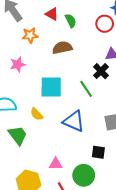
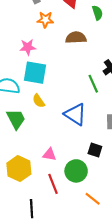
green semicircle: (71, 21) -> (97, 13), moved
cyan square: (51, 87) -> (35, 73), moved

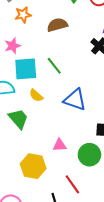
green line: (93, 84) -> (54, 66), moved
red line: (53, 184) -> (72, 184), moved

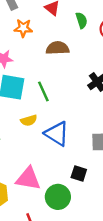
yellow semicircle: (36, 95) -> (29, 120), moved, turned -72
pink triangle: (60, 145) -> (28, 179), size x1.6

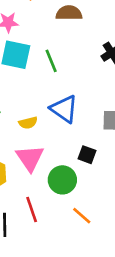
yellow semicircle: (29, 120) -> (28, 123), moved
pink triangle: (28, 179) -> (30, 158), turned 44

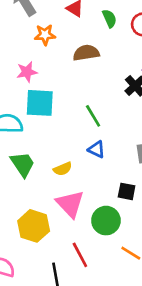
green line: (51, 61) -> (93, 116), moved
blue triangle: (64, 109) -> (97, 149), size x0.6

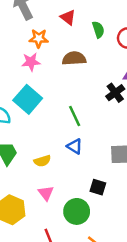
pink star: (27, 72) -> (31, 62), moved
cyan square: (40, 103) -> (28, 99), turned 32
pink triangle: (70, 204) -> (46, 193), size x0.6

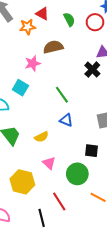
orange star: (39, 38) -> (28, 27), moved
pink star: (31, 62) -> (33, 63), moved
cyan square: (28, 99) -> (20, 88), size x0.7

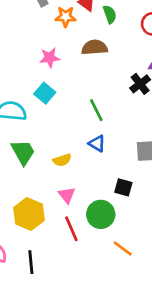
green semicircle: (69, 19) -> (110, 14), moved
pink star: (33, 63) -> (50, 58), moved
red line: (59, 202) -> (71, 229), moved
black line: (42, 218) -> (31, 262), moved

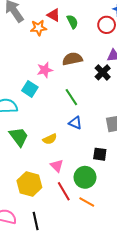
brown semicircle: (94, 47) -> (72, 59), moved
pink star: (50, 58) -> (45, 70), moved
orange line: (123, 248) -> (87, 202), moved

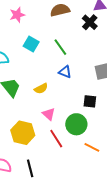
pink star: (45, 70) -> (17, 15), moved
cyan square: (30, 89) -> (31, 44), moved
orange line: (87, 202) -> (92, 147), moved

